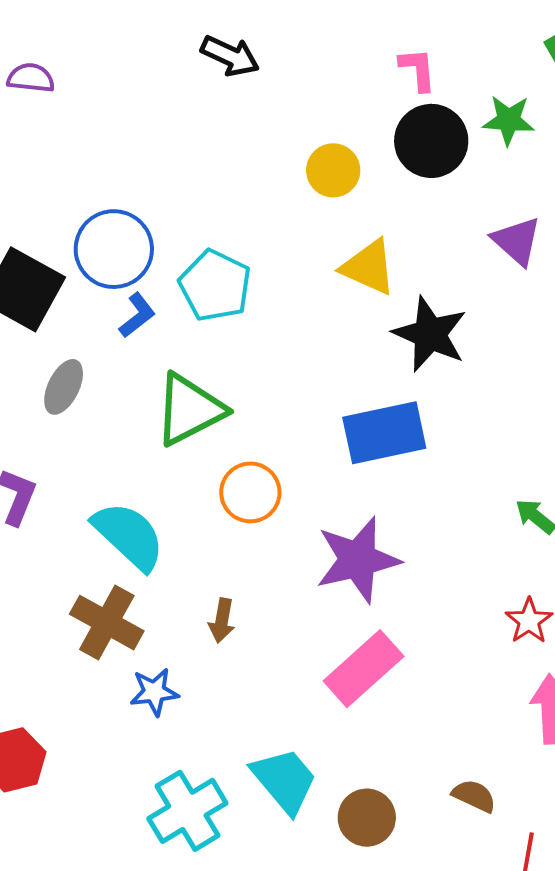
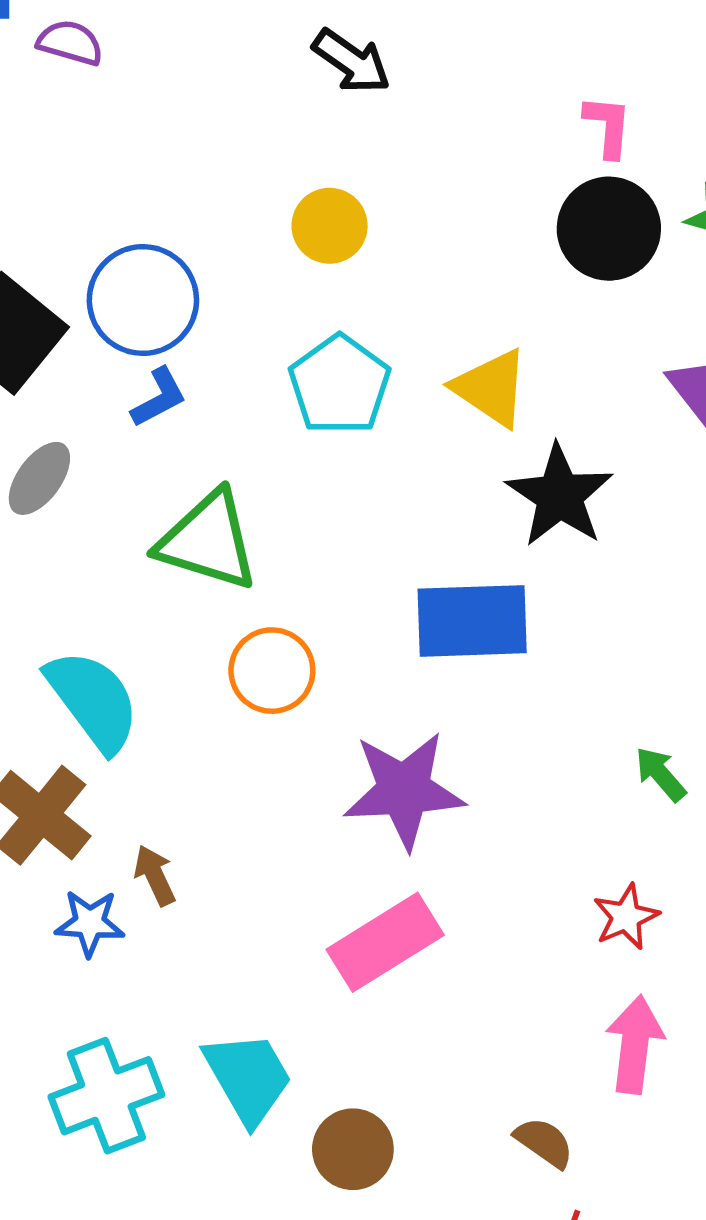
yellow circle: (333, 170) -> (330, 226), moved
cyan pentagon: (215, 286) -> (340, 385), moved
green triangle: (189, 410) -> (208, 541), turned 34
brown arrow: (222, 621) -> (155, 875), moved, turned 135
brown semicircle: (474, 796) -> (544, 1142), moved

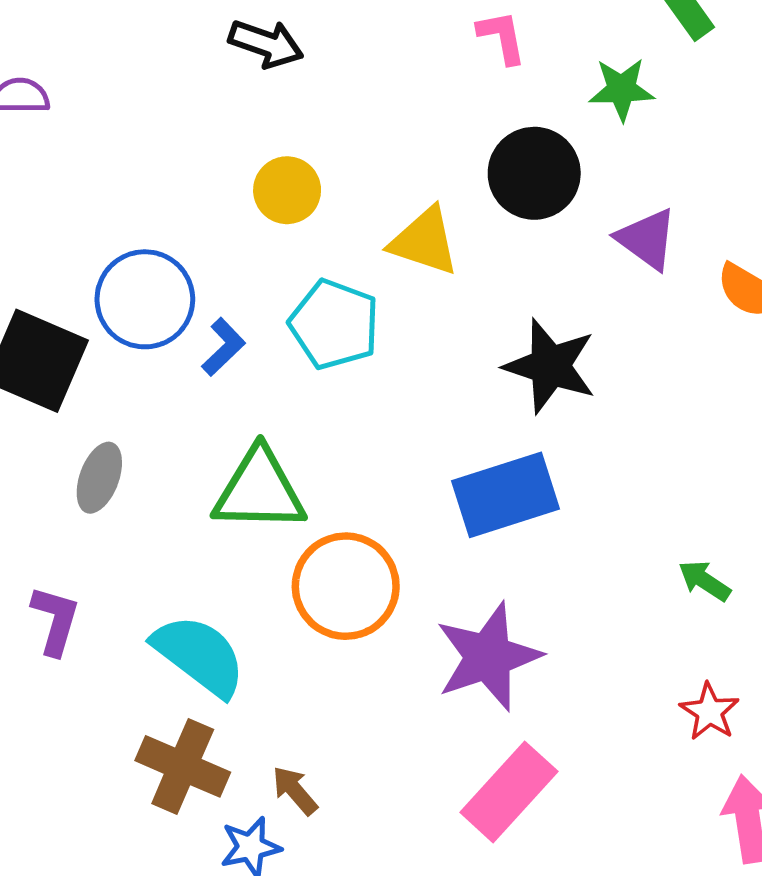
black circle: (609, 229) -> (534, 173), moved
yellow triangle: (491, 388) -> (424, 241), moved
blue L-shape: (159, 397) -> (223, 347), moved
orange circle: (272, 671) -> (346, 586), size x1.4

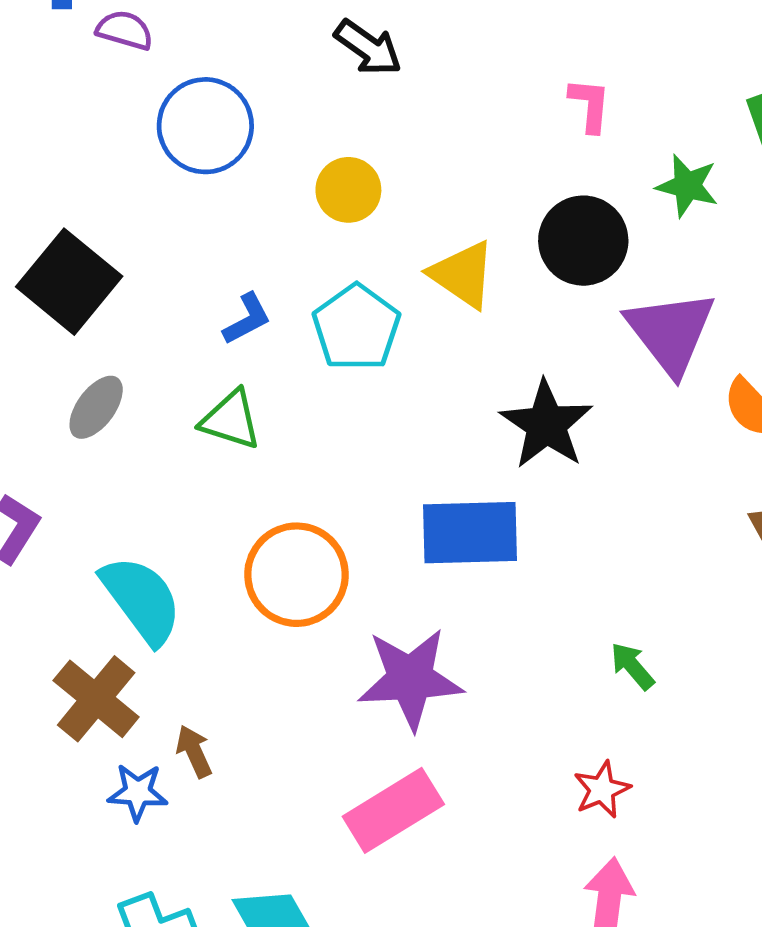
purple triangle: (647, 239) -> (671, 332), size x1.5
blue circle: (145, 299) -> (205, 126), moved
green triangle: (259, 490) -> (231, 420), moved, size x0.7

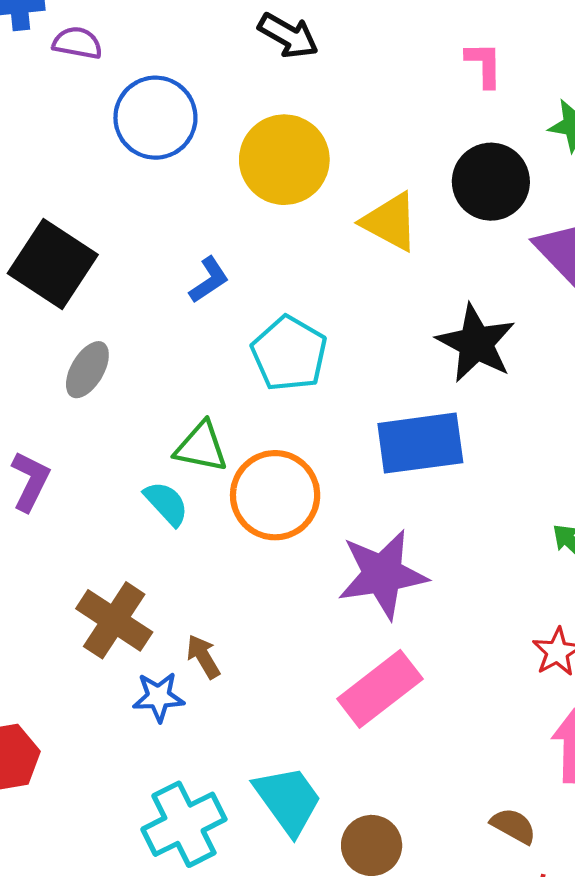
yellow circle: (348, 190) -> (284, 160), size x1.6
cyan pentagon: (356, 328) -> (289, 354), moved
green triangle: (231, 420) -> (201, 447), moved
cyan semicircle: (141, 600) -> (166, 503), moved, size x0.6

